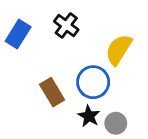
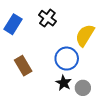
brown rectangle: (52, 92) -> (23, 66), moved

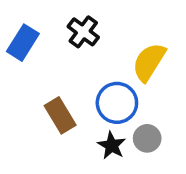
brown rectangle: (23, 66) -> (60, 115), moved
gray circle: (83, 88) -> (147, 138), moved

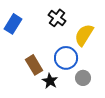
black cross: (83, 32) -> (57, 18), moved
black star: (112, 145) -> (50, 81), moved

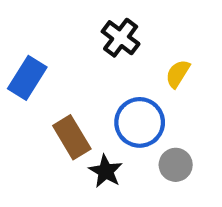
blue rectangle: (13, 24) -> (27, 78), moved
yellow semicircle: (84, 35) -> (178, 74), size x0.6

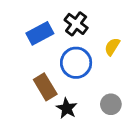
blue rectangle: (27, 78) -> (40, 33), moved, turned 30
blue circle: (140, 122) -> (76, 63), moved

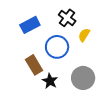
black cross: (76, 24) -> (67, 18), moved
gray circle: (111, 104) -> (83, 78), size x1.5

